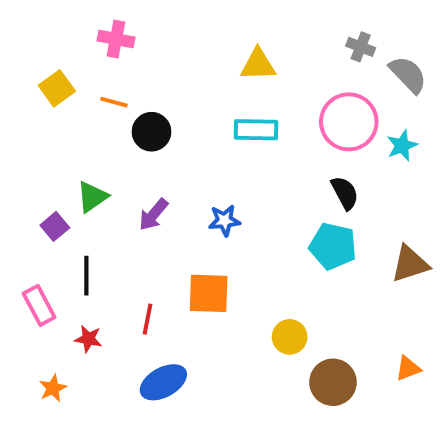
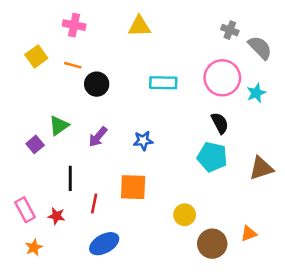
yellow triangle: (258, 65) -> (139, 26), moved
black line: (86, 276) -> (70, 178), moved
pink rectangle: (39, 305) -> (25, 210), moved
orange triangle: (408, 368) -> (249, 234), moved

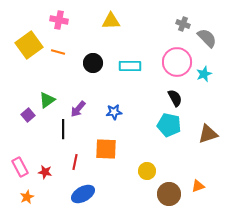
yellow square: (36, 56) -> (29, 45), size x1.5
black circle: (97, 84) -> (93, 63), moved
black line: (70, 178) -> (63, 129), moved

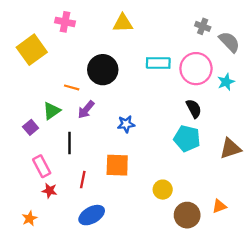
orange line: (58, 52) -> (72, 87), moved
black circle: (93, 63) -> (103, 70), size x1.4
cyan rectangle: (130, 66) -> (158, 63), moved
purple arrow: (78, 109) -> (86, 110), moved
pink rectangle: (20, 167) -> (42, 166), moved

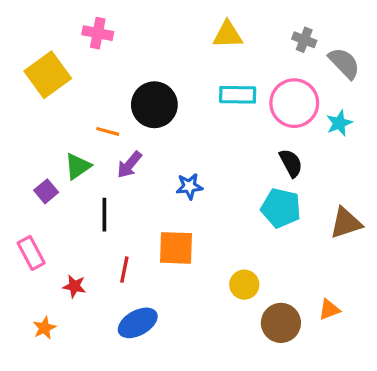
yellow triangle: (123, 23) -> (228, 35), moved
pink rectangle: (42, 166) -> (31, 253), moved

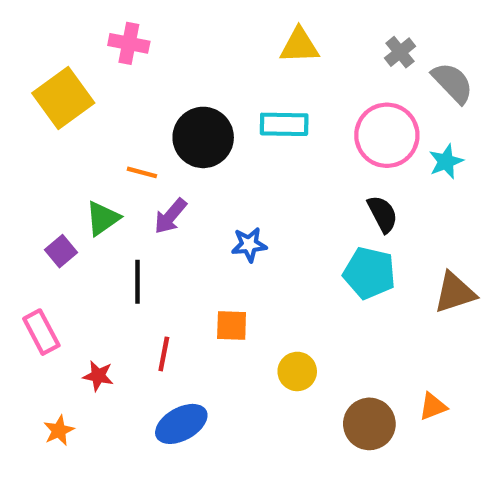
gray cross: (304, 40) -> (400, 52), turned 30
cyan rectangle: (238, 95) -> (284, 124), moved
orange square: (176, 248) -> (232, 326), size x0.7
yellow circle: (244, 285) -> (297, 371), moved

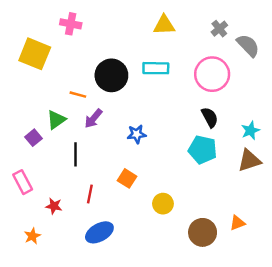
yellow square: (63, 98) -> (35, 54), turned -32
cyan star: (446, 161) -> (250, 131), moved
orange square: (232, 326) -> (127, 178), turned 30

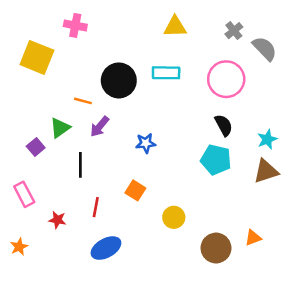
orange star: (32, 236) -> (19, 247), moved

